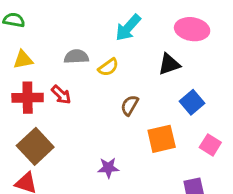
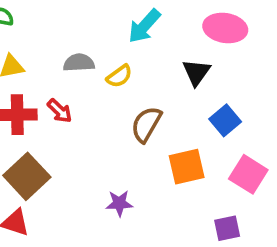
black triangle: (169, 64) -> (196, 72), turned -35
brown semicircle: (130, 105) -> (146, 124), size x1.4
pink square: (210, 145) -> (248, 174), size x1.4

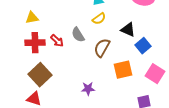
gray semicircle: (79, 63) -> (78, 35), moved, turned -119
black triangle: (196, 72) -> (128, 30), moved, turned -42
yellow semicircle: (119, 76) -> (99, 19), moved

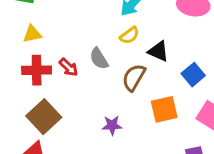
black triangle: (128, 30) -> (158, 51), moved
purple star: (88, 89) -> (112, 125), moved

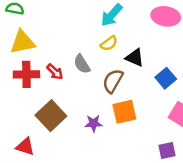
yellow triangle: (32, 34) -> (23, 42), size x1.5
orange square: (164, 109) -> (124, 112), moved
brown square: (44, 117) -> (51, 116), moved

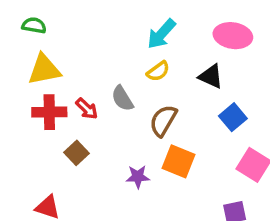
black triangle: (135, 58) -> (211, 76), moved
orange square: (124, 112) -> (179, 161), turned 35
brown square: (51, 116) -> (77, 153), moved, size x0.6

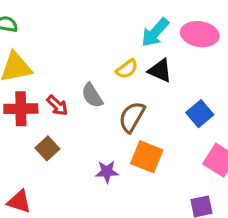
cyan arrow: (162, 34) -> (155, 32), moved
black triangle: (211, 76) -> (160, 71), moved

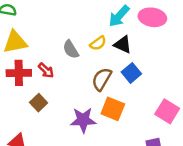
gray semicircle: (92, 95) -> (71, 49), moved
blue square: (200, 114) -> (131, 73), moved
purple star: (107, 172) -> (83, 120), size x1.5

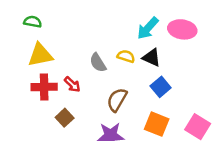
yellow semicircle: (98, 43) -> (126, 56), turned -126
brown semicircle: (102, 79) -> (117, 100), moved
orange square: (113, 109) -> (157, 124), moved

